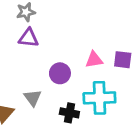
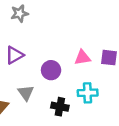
purple triangle: (29, 38) -> (14, 55), moved, turned -36
cyan cross: (99, 98) -> (88, 93), size x0.7

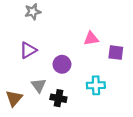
pink triangle: (83, 58) -> (91, 39), moved
black cross: (60, 107) -> (58, 98), moved

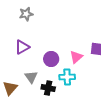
pink triangle: (91, 39) -> (76, 57), moved, turned -32
cyan cross: (96, 85) -> (67, 77), moved

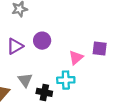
purple circle: (51, 59) -> (42, 41), moved

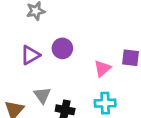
cyan cross: (66, 80) -> (105, 103), moved

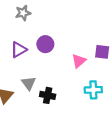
cyan cross: (105, 103) -> (93, 90), moved

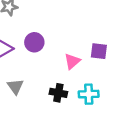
black cross: (48, 95) -> (58, 93), moved

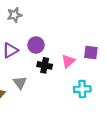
black cross: (58, 93) -> (45, 65), moved

